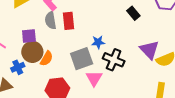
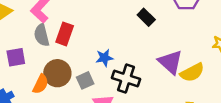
red rectangle: (69, 21) -> (65, 34), turned 30
brown circle: (32, 52) -> (57, 73), moved
gray square: (82, 59) -> (85, 80), size x0.6

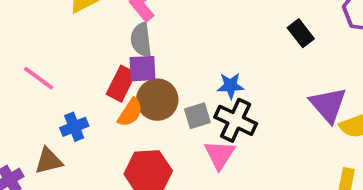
red rectangle: (65, 34) -> (121, 84), moved
purple square: (16, 57) -> (143, 69), moved
black cross: (126, 78) -> (236, 120), moved

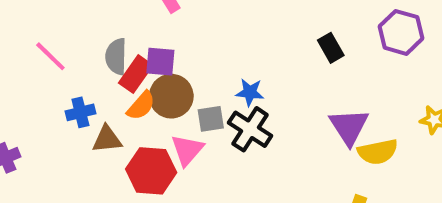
gray semicircle: (141, 40) -> (116, 57), moved
pink triangle: (220, 155) -> (187, 150), moved
brown triangle: (49, 161) -> (107, 139), moved

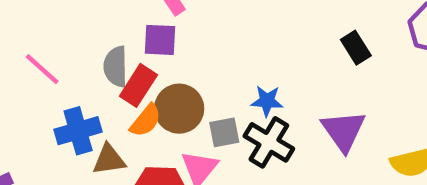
purple square: (160, 62) -> (160, 40), moved
blue cross: (80, 112) -> (78, 131), size x1.4
purple triangle: (349, 127) -> (343, 131), moved

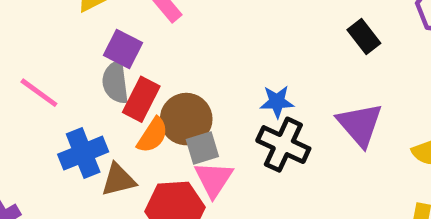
purple square: (160, 40) -> (123, 49), moved, turned 30
gray square: (224, 132) -> (202, 148), moved

